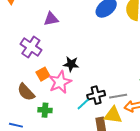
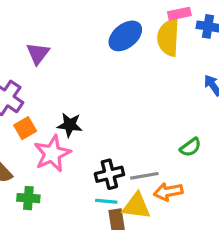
purple triangle: (51, 19) -> (38, 53), turned -42
orange square: (43, 74) -> (25, 128), moved
cyan line: (83, 104) -> (106, 201), moved, turned 48

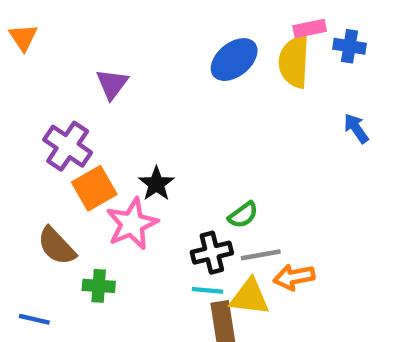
black star: (70, 125) -> (156, 184), turned 30
orange square: (25, 128) -> (94, 188), size x1.4
green semicircle: (190, 147) -> (243, 215), moved

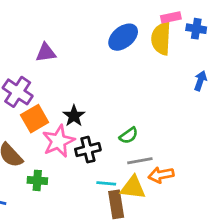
purple triangle: (112, 84) -> (46, 53), turned 45
blue arrow: (356, 128) -> (200, 81), turned 54
black cross: (212, 253) -> (88, 150), moved

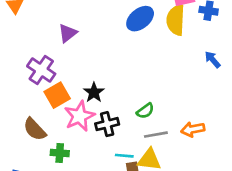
purple triangle: (46, 53) -> (68, 33), turned -30
blue arrow: (200, 81) -> (213, 59), turned -60
orange arrow: (161, 175) -> (193, 129), moved

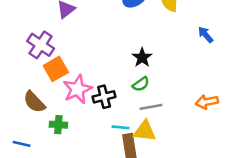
black star: (94, 92) -> (142, 57), moved
orange arrow: (193, 129) -> (207, 102), moved

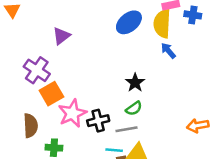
blue arrow: (206, 35) -> (168, 51), moved
brown semicircle: (34, 102) -> (31, 126), turned -140
gray line: (151, 107) -> (126, 129), moved

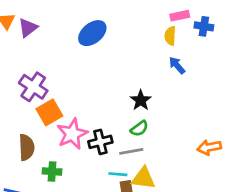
blue ellipse: (129, 22) -> (92, 33), moved
yellow semicircle: (162, 24) -> (170, 36), size x0.6
purple triangle: (61, 36) -> (28, 28), moved

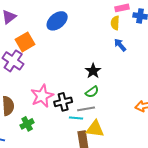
orange square: (49, 112) -> (25, 42), moved
green cross: (52, 171) -> (27, 124), turned -32
cyan line: (118, 174) -> (76, 118), moved

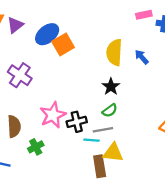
blue ellipse: (57, 21) -> (47, 34), moved
yellow semicircle: (115, 23) -> (114, 52), moved, size x1.6
orange square: (25, 42) -> (63, 44), moved

